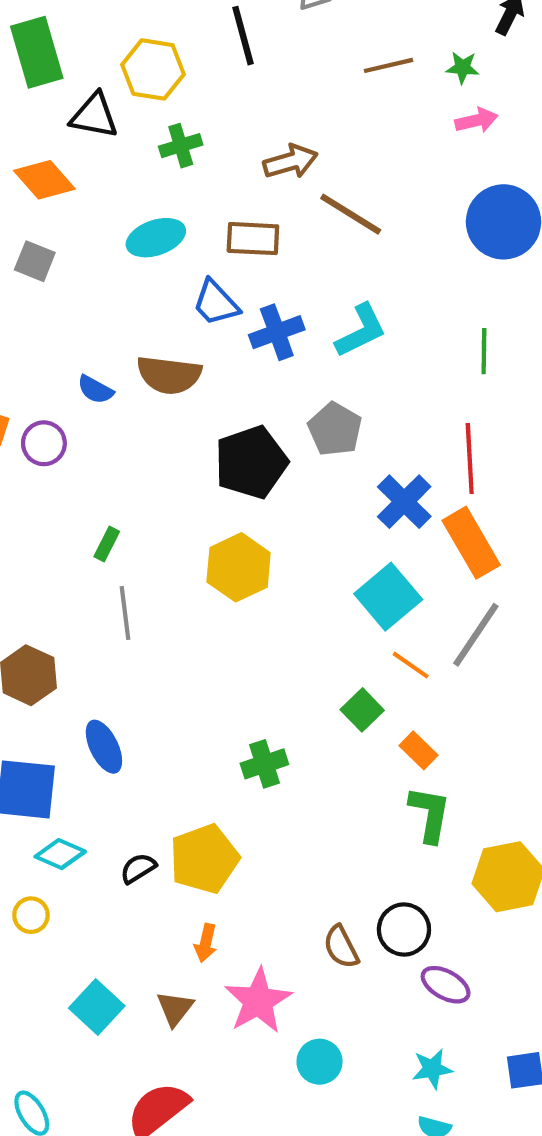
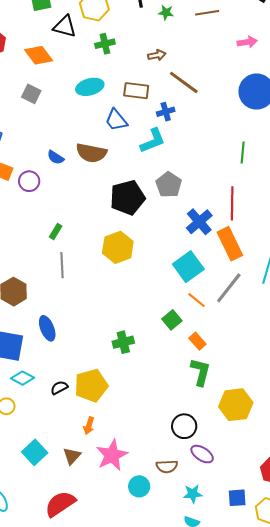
green star: (463, 68) -> (166, 12), moved
brown arrow: (290, 162) -> (157, 55), size x0.7
cyan L-shape: (361, 331) -> (153, 141), moved
blue cross: (277, 332) -> (166, 112), moved, size x0.7
brown semicircle: (341, 947) -> (167, 466), moved, turned -70

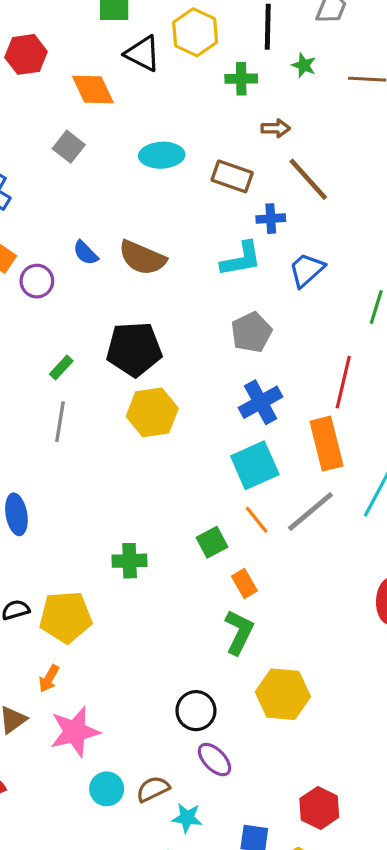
green cross: (105, 44) -> (241, 79), moved
blue trapezoid: (116, 120) -> (307, 270), moved, turned 75
black pentagon: (127, 198) -> (134, 349), moved
blue cross: (199, 222) -> (261, 402), moved
brown semicircle: (167, 466) -> (153, 789), moved, turned 145

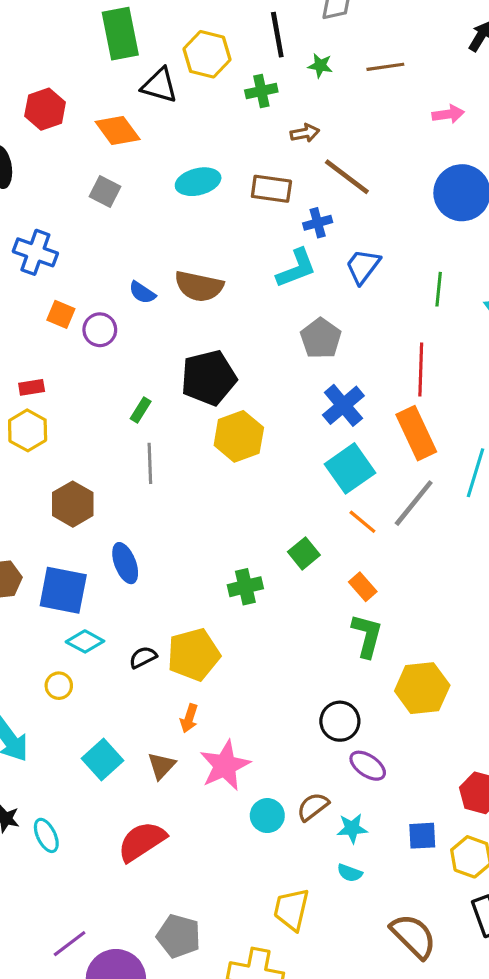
green square: (212, 542) -> (304, 553), moved

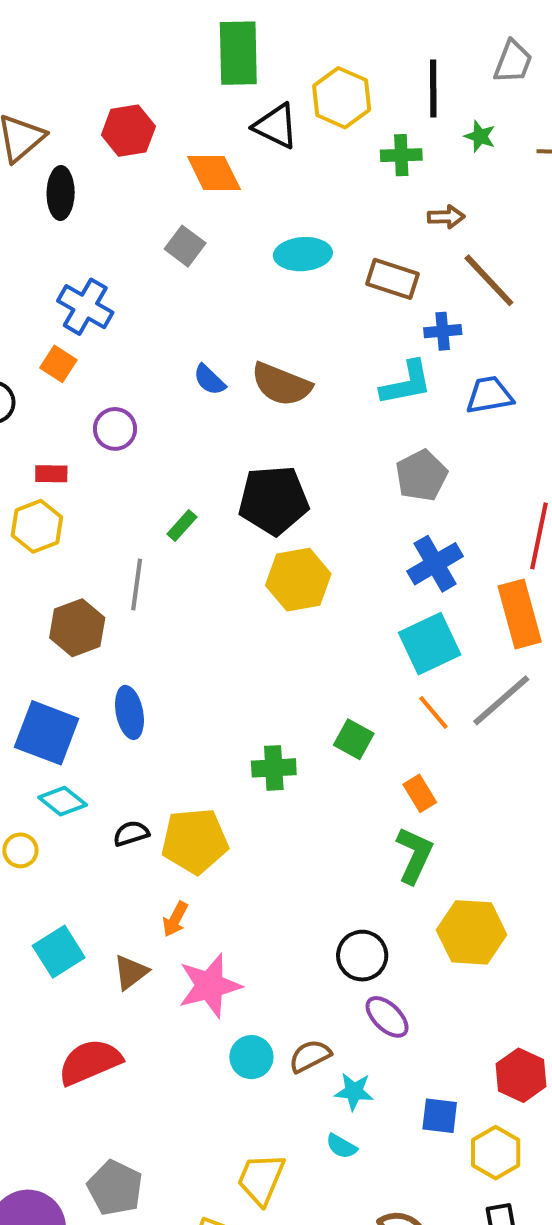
blue trapezoid: (363, 266) -> (489, 395), turned 33
orange square: (61, 314) -> (58, 364), moved
purple circle: (100, 330) -> (115, 429), moved
gray line: (150, 463) -> (137, 584), moved
green square: (304, 553) -> (354, 739), turned -32

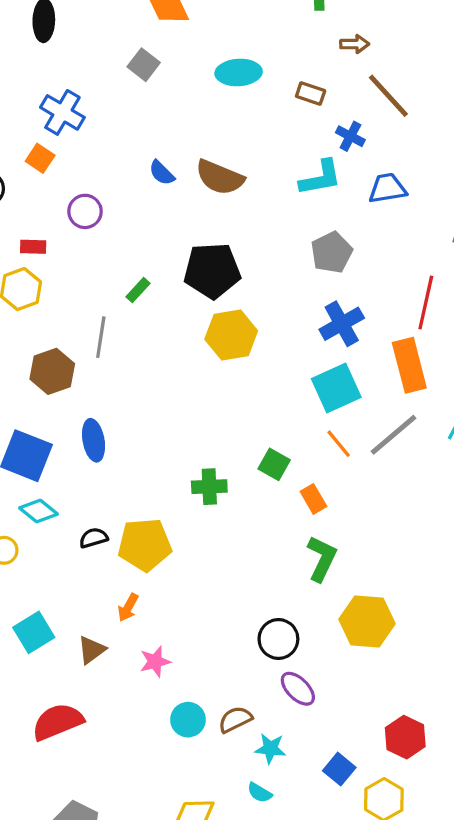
brown rectangle: (393, 279) -> (311, 93), size x0.7
blue cross: (443, 331) -> (350, 136), turned 32
orange rectangle: (420, 793) -> (313, 499), moved
pink star: (210, 986) -> (155, 662), size x0.6
blue square: (440, 1116) -> (339, 769), turned 32

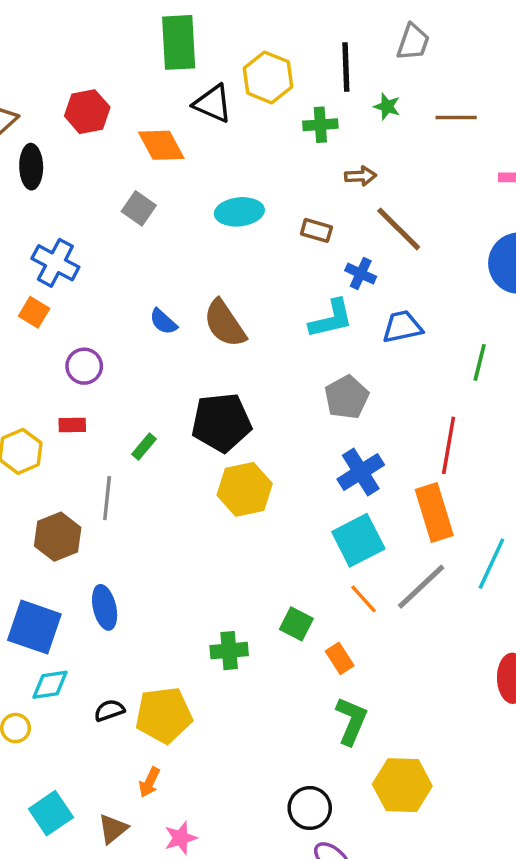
brown semicircle: (220, 177) -> (225, 323), turned 36
red rectangle: (33, 247) -> (72, 425), moved
cyan diamond: (39, 511) -> (50, 685), turned -45

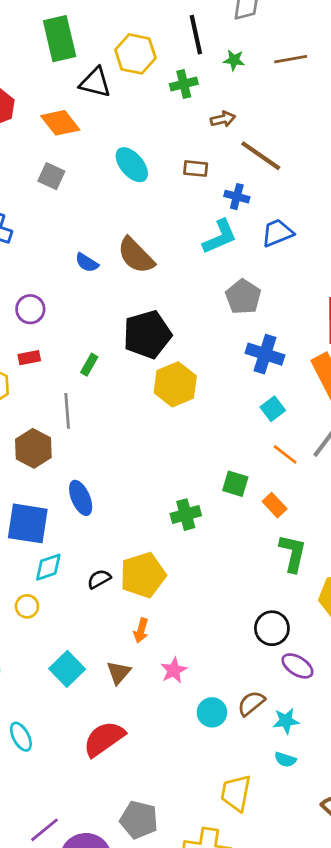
cyan ellipse: (239, 212) -> (132, 165), turned 66
blue cross: (361, 472) -> (265, 354), turned -30
cyan square: (358, 540) -> (273, 409), size x0.6

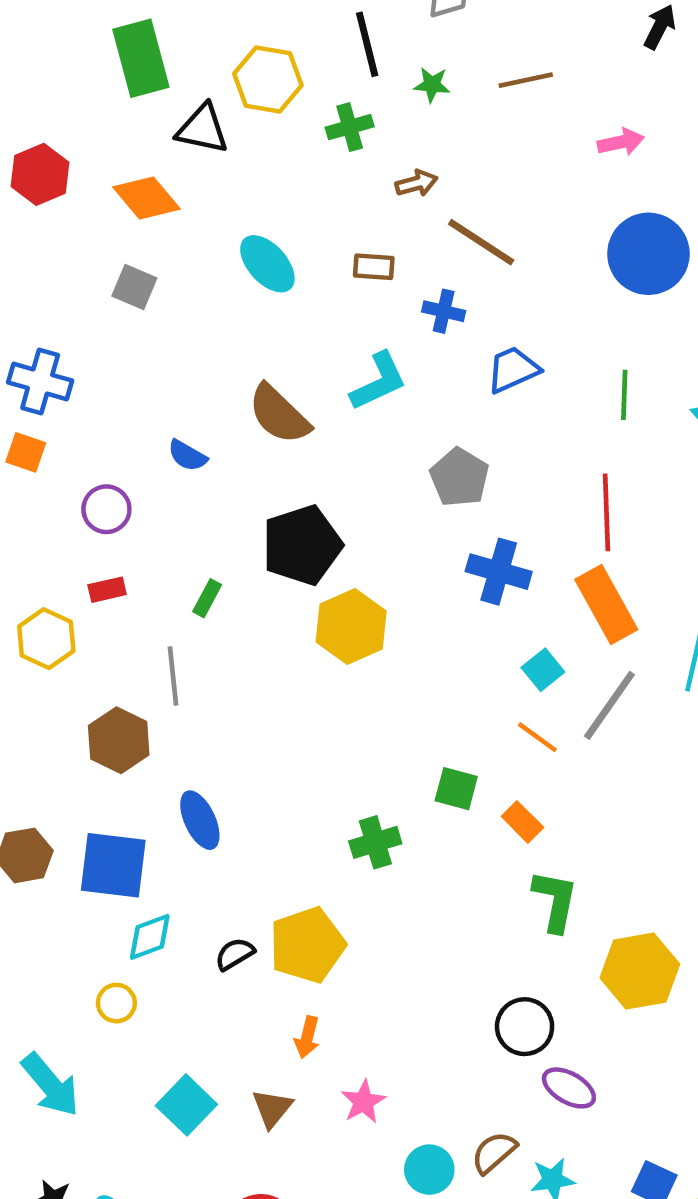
cyan L-shape: (220, 237) -> (379, 381), moved
blue semicircle: (87, 263) -> (187, 456), moved
cyan square: (273, 409) -> (543, 670), moved

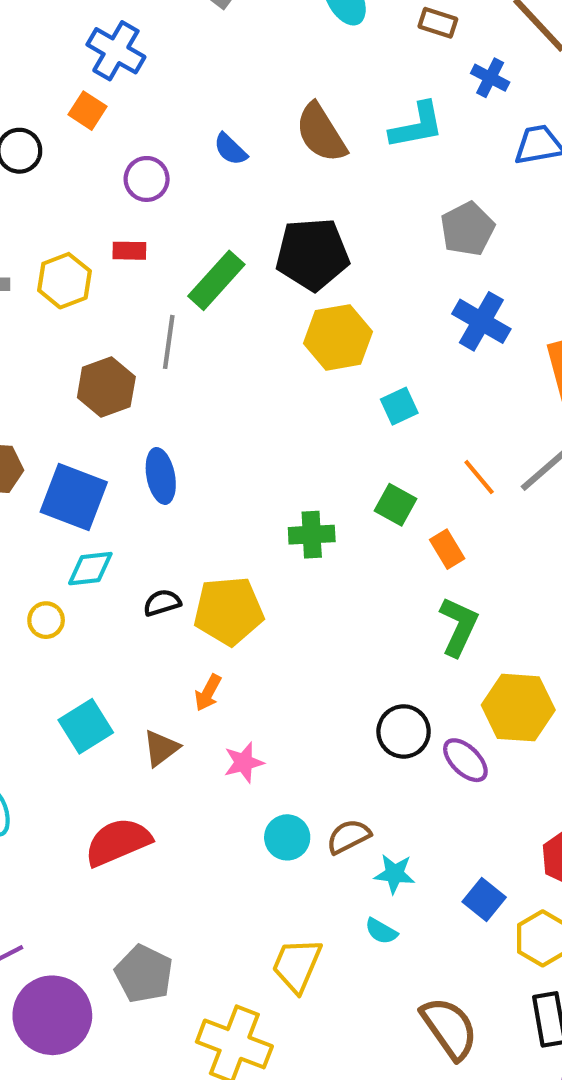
green rectangle: (207, 598) -> (216, 280), size x1.8
cyan square: (543, 670) -> (399, 406), moved
purple ellipse: (569, 1088) -> (465, 760), moved

